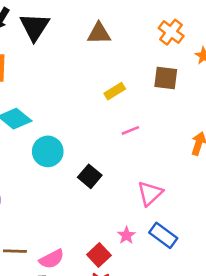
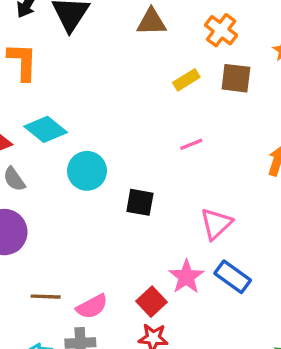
orange cross: (171, 32) -> (221, 30), moved
yellow rectangle: (115, 91) -> (186, 80), moved
black square: (90, 176) -> (140, 202), turned -30
pink star: (126, 235) -> (186, 277), size x1.5

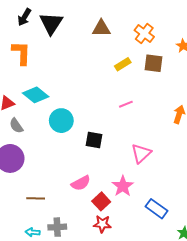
blue rectangle: (233, 277) -> (157, 209), moved
pink semicircle: (92, 307) -> (81, 183), moved

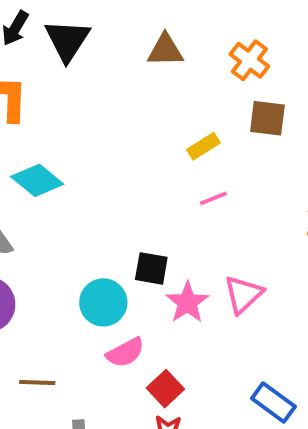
yellow rectangle: (123, 64) -> (203, 146), moved
cyan circle: (61, 121) -> (103, 302), moved
pink star: (123, 186) -> (187, 302), moved

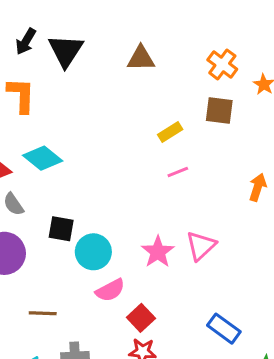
orange cross: (249, 60) -> (222, 64), moved
black square: (151, 268) -> (61, 229), moved

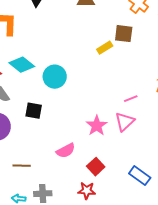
brown square: (219, 111) -> (124, 34), moved
pink line: (178, 172) -> (131, 99), moved
cyan circle: (93, 252) -> (55, 77), moved
red square: (141, 318) -> (96, 167), moved

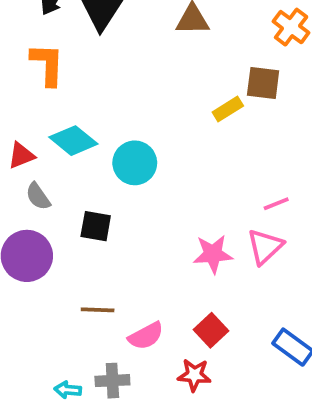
pink star: (97, 126) -> (213, 254), turned 30
pink semicircle: (66, 151) -> (146, 336), moved
brown line: (22, 166) -> (98, 310), moved

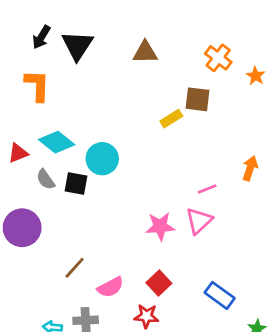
gray semicircle: (38, 196) -> (46, 179), moved
black square: (96, 226) -> (76, 184), moved
brown line: (98, 310) -> (75, 268), turned -50

